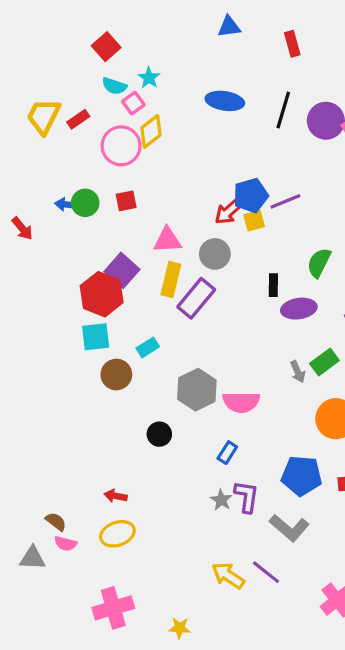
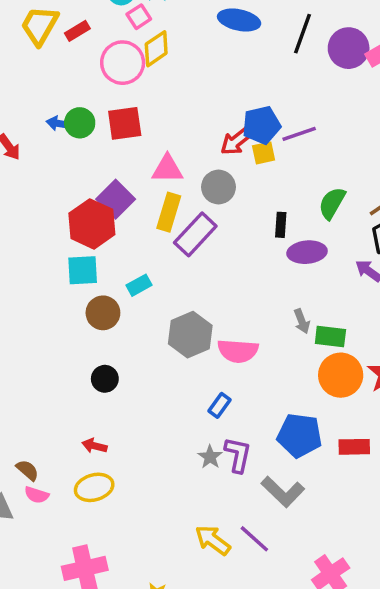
red square: (126, 201) -> (125, 123), size x1.5
green rectangle: (324, 362) -> (330, 336), moved, turned 40
black circle: (159, 434) -> (105, 379), moved

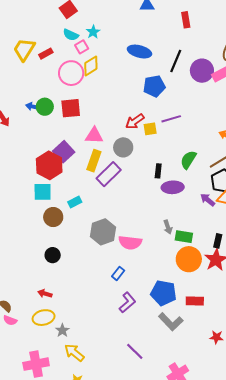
blue pentagon: (261, 125) -> (154, 86), moved
purple L-shape: (238, 455) -> (127, 303), turned 35
gray star: (210, 457) -> (62, 330), moved
gray L-shape: (283, 492) -> (171, 322), moved
yellow arrow: (213, 540) -> (74, 353), moved

